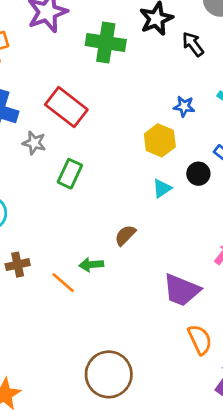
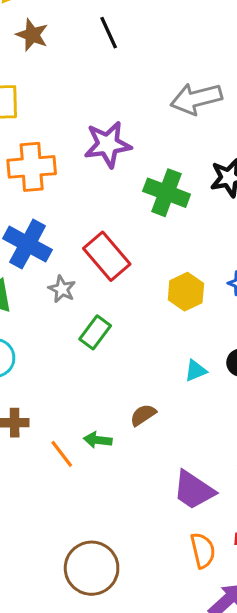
yellow hexagon: (160, 140) -> (186, 292), moved

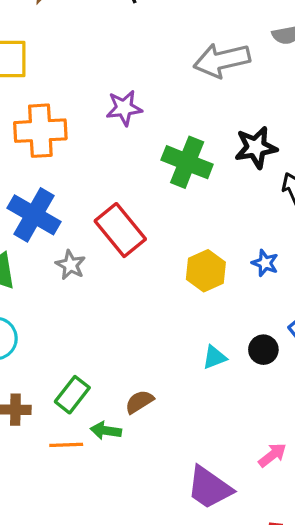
purple star: (108, 144) -> (124, 108), size x0.7
green rectangle: (95, 332) -> (72, 395), moved
brown semicircle: (143, 415) -> (139, 402), moved
orange line: (62, 454) -> (66, 445), turned -56

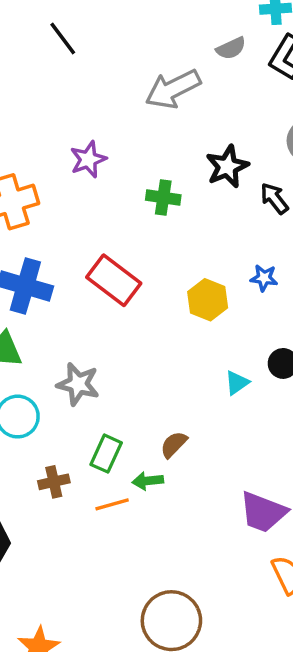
green cross: (187, 162) -> (163, 198), size x0.7
gray star: (70, 265) -> (78, 384), moved, size x1.4

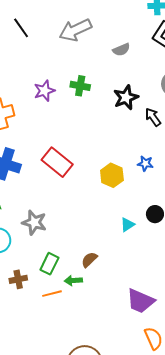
black line: (63, 38) -> (21, 28), moved
gray semicircle: (231, 48) -> (121, 50), moved
gray arrow: (173, 89) -> (75, 30), moved
green cross: (163, 198) -> (80, 86), moved

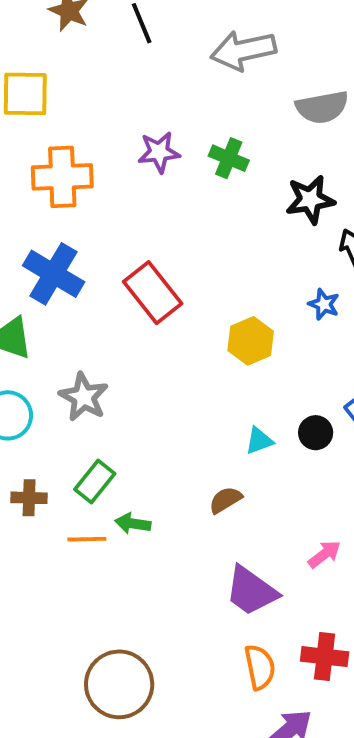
gray semicircle: (121, 50) -> (322, 107), size x1.5
blue star: (145, 164) -> (324, 304), moved
brown semicircle: (89, 260) -> (225, 500), moved

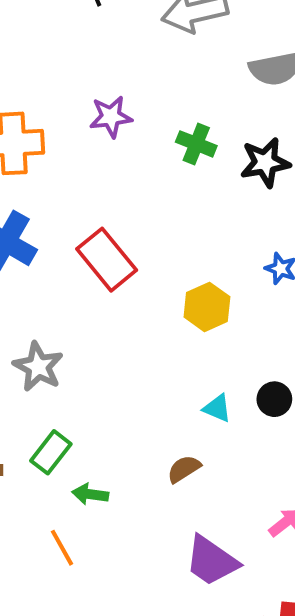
green cross: (229, 158) -> (196, 144), moved
cyan triangle: (259, 441) -> (217, 408), turned 44
orange line: (87, 539) -> (62, 548), moved, turned 63

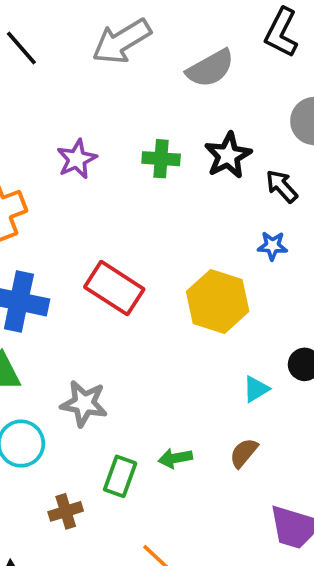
yellow hexagon: (207, 307) -> (218, 301), size x1.4
cyan triangle: (217, 408) -> (256, 389), turned -36
green arrow: (90, 494) -> (175, 458), moved

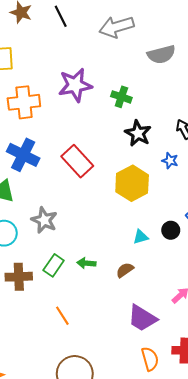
black star: (228, 155) -> (138, 133), moved, turned -30
purple star: (77, 159) -> (75, 85), size x1.5
brown cross: (66, 511) -> (19, 277), size x1.4

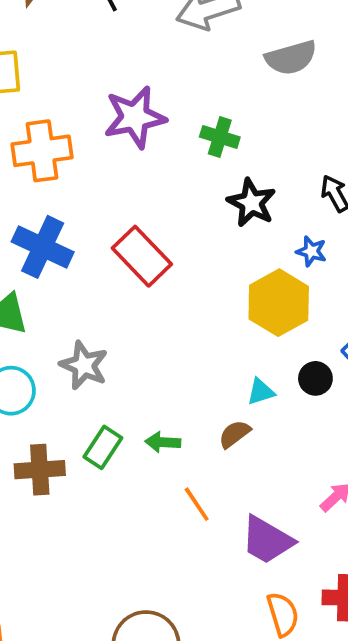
yellow hexagon: (132, 183) -> (279, 303), moved
brown semicircle: (125, 270) -> (235, 434), moved
orange line: (62, 316) -> (197, 504), moved

